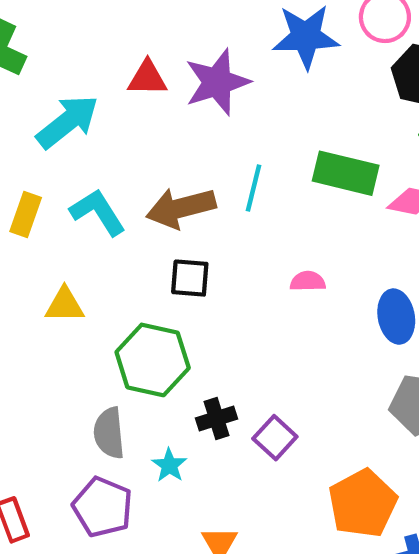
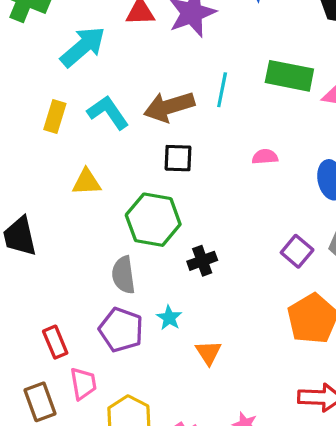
purple square: (275, 438) -> (297, 251), moved
cyan star: (169, 465) -> (169, 318), moved

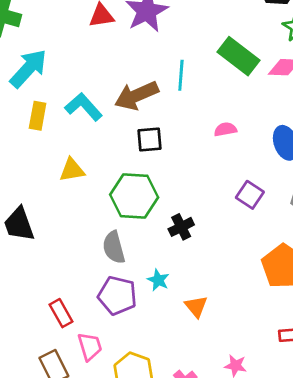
cyan arrow: (83, 47) -> (28, 68), moved
green rectangle: (289, 76) -> (239, 56), turned 33
purple square: (297, 251) -> (250, 195), moved

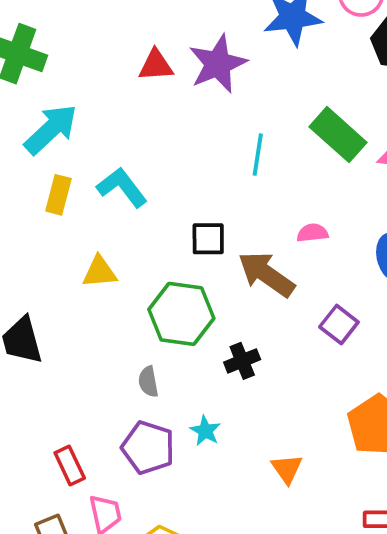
brown arrow: (136, 95) -> (266, 274), moved, turned 54
gray semicircle: (114, 247) -> (148, 382), size x0.7
orange triangle: (196, 306) -> (287, 469), moved

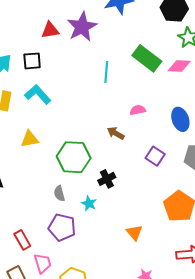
black square: (208, 239) -> (32, 61), moved
brown arrow: (266, 274) -> (116, 133), size x0.6
cyan star: (205, 431) -> (89, 204), moved

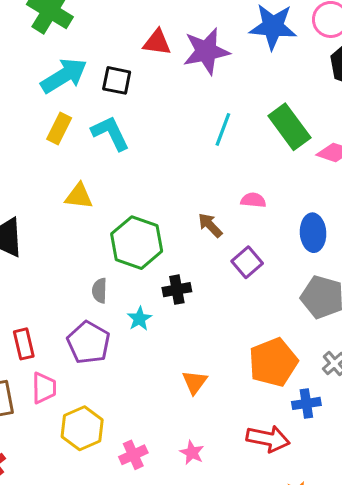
purple square: (155, 156) -> (247, 262), moved

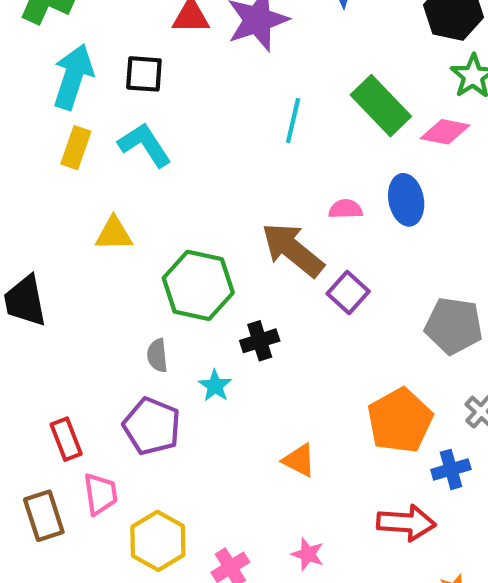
cyan arrow: (64, 76) -> (73, 77), turned -33
brown arrow: (210, 225) -> (293, 250), size x1.8
blue ellipse: (313, 233) -> (406, 200), moved
orange triangle: (195, 382) -> (299, 460), turned -32

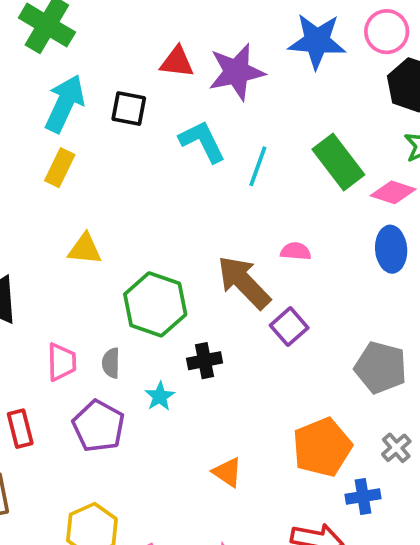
cyan L-shape: (145, 145) -> (202, 141), moved
blue ellipse: (406, 200) -> (391, 249), moved
pink trapezoid: (100, 494) -> (62, 362), moved

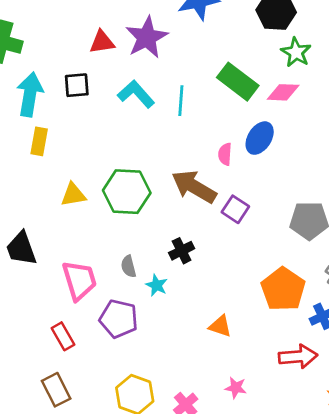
blue ellipse: (391, 249) -> (260, 138), moved, turned 52
pink semicircle: (296, 251) -> (225, 154), turned -75
green hexagon: (155, 304) -> (127, 192), moved
pink trapezoid: (62, 362) -> (79, 280), size x1.4
gray semicircle: (111, 363) -> (128, 266), moved

